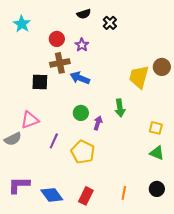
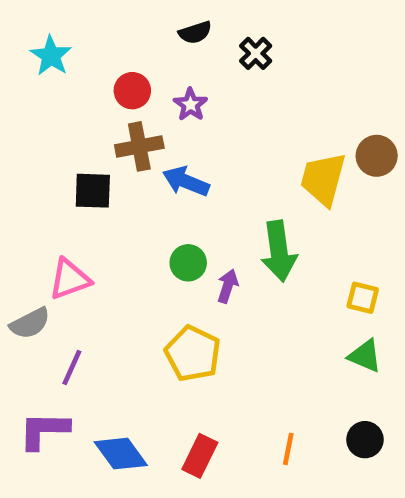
green arrow: (120, 108) -> (279, 251), size x1.4
purple line: (54, 141) -> (72, 368), moved

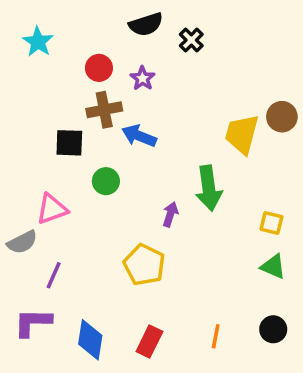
black semicircle: (195, 32) -> (146, 24), size x1.4
green circle: (188, 263) -> (106, 181), moved
blue diamond: (121, 454) -> (90, 340), turned 45

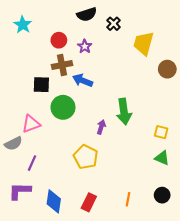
yellow trapezoid: (242, 134) -> (144, 43), moved
green circle: (106, 181) -> (63, 107), size x1.5

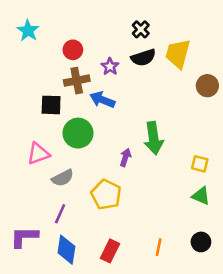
black semicircle: (87, 14) -> (143, 57), moved
purple star: (85, 46) -> (110, 66), moved
gray semicircle: (13, 143) -> (63, 178), moved
purple line: (32, 163) -> (60, 214), moved

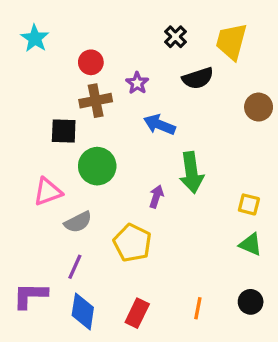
yellow trapezoid: (178, 54) -> (231, 42), moved
black semicircle: (143, 57) -> (198, 78), moved
blue arrow: (102, 100) -> (160, 125), moved

